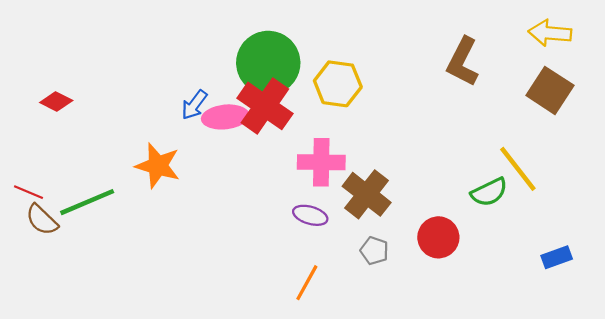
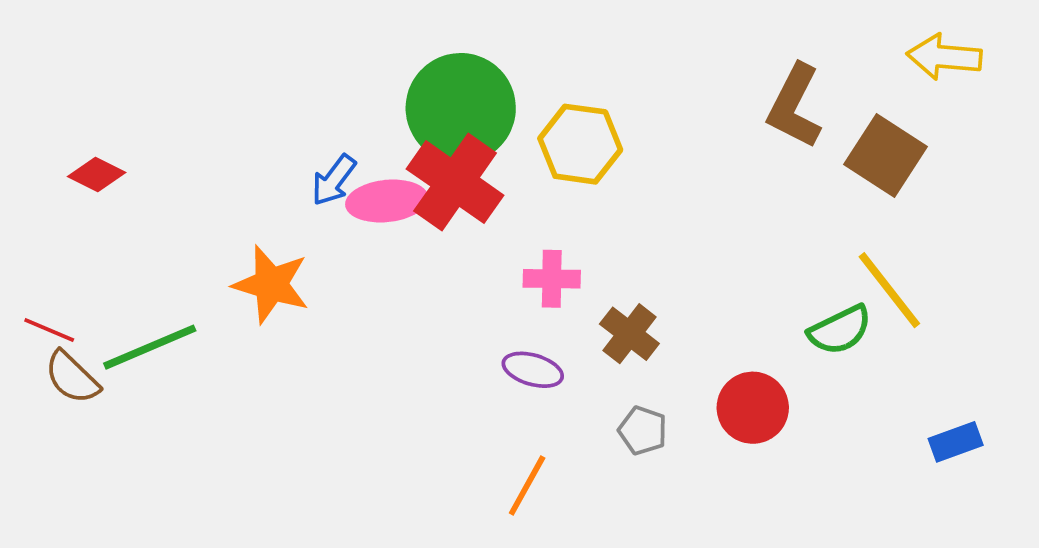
brown square: (550, 90) -> (886, 155), moved
pink cross: (321, 162) -> (552, 279), size x0.7
brown cross: (367, 194) -> (629, 334), size x0.7

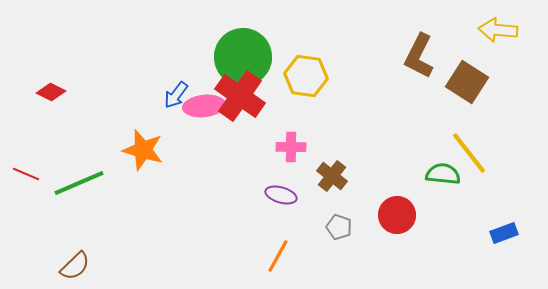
green semicircle: (840, 330) -> (443, 174), turned -148
brown semicircle: (72, 377) -> (75, 266), moved, turned -88

